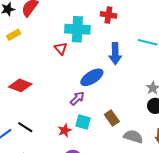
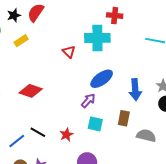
cyan cross: (77, 29) -> (97, 38), moved
blue arrow: (115, 54) -> (135, 90), moved
brown rectangle: (112, 118) -> (124, 118), turned 49
red star: (65, 130) -> (66, 135), moved

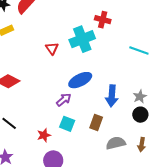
cyan cross: (97, 38) -> (82, 39), turned -30
red star: (66, 135) -> (44, 135), moved
gray semicircle: (146, 136) -> (116, 143), turned -36

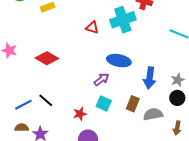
red triangle: (52, 48) -> (92, 28), turned -40
blue ellipse: (80, 80) -> (119, 61), turned 35
gray semicircle: (116, 143) -> (153, 114), moved

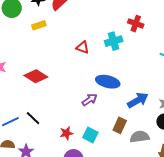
cyan cross: (123, 20) -> (114, 41), size x0.7
blue arrow: (150, 78) -> (138, 100), turned -130
cyan square: (104, 104) -> (90, 135), moved

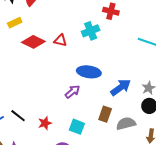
red diamond: (36, 76) -> (33, 42), moved
red star: (66, 133) -> (45, 123), moved

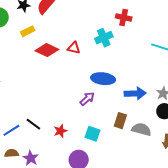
blue arrow: (121, 87) -> (135, 93), turned 35
gray semicircle: (126, 124) -> (141, 129), turned 30

